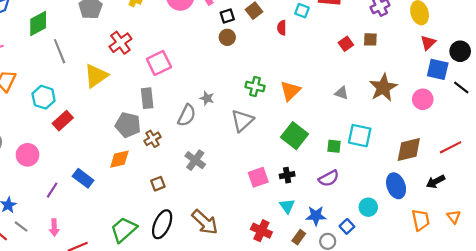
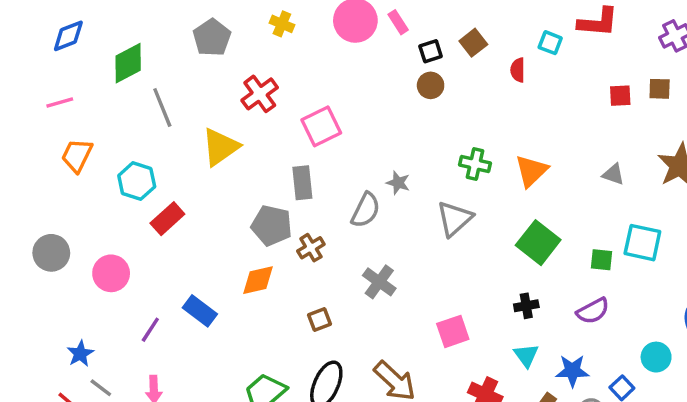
red square: (346, 44) -> (620, 96), turned 32
pink square: (258, 177) -> (453, 331), moved

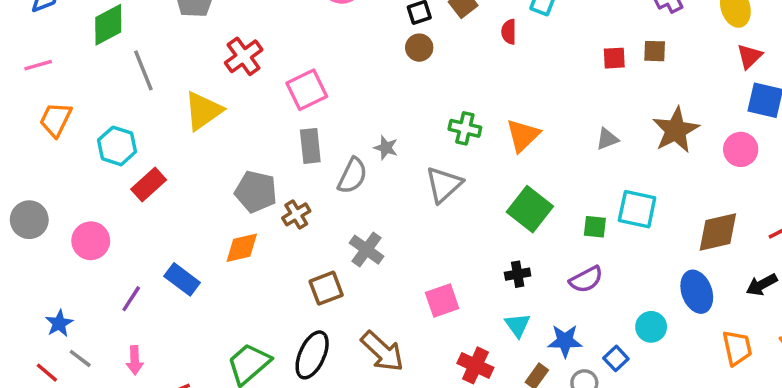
gray triangle: (613, 174) -> (607, 139), turned -40
gray rectangle: (302, 183) -> (310, 146), moved
brown square: (320, 319) -> (326, 288), moved, size x1.4

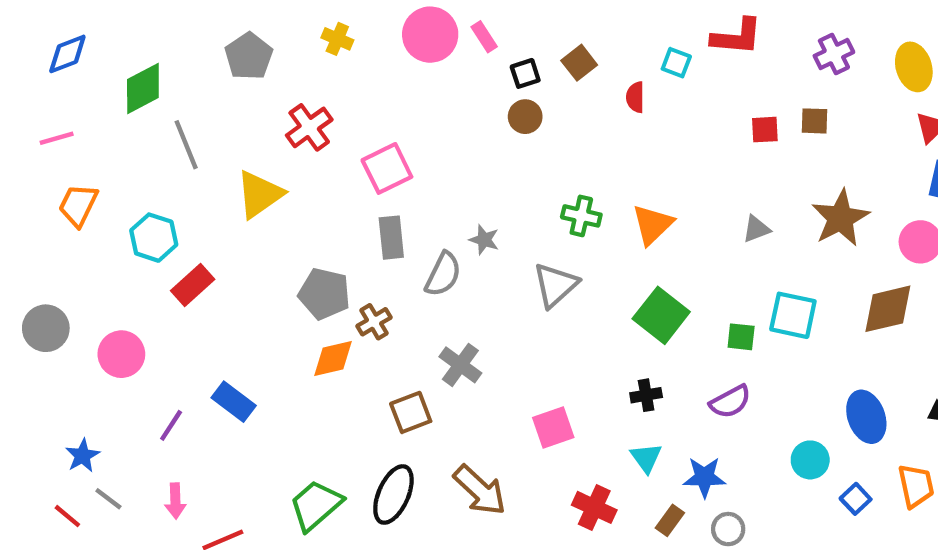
brown diamond: (718, 232) -> (888, 309), moved
orange diamond: (242, 248) -> (333, 358), moved
blue square: (616, 358) -> (856, 499), moved

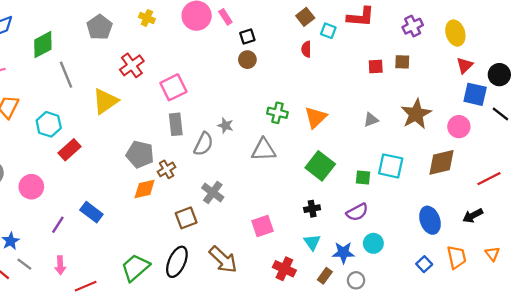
brown square: (579, 63) -> (305, 17), moved
gray triangle: (555, 285) -> (264, 150), turned 40
cyan circle: (810, 460) -> (373, 243), moved

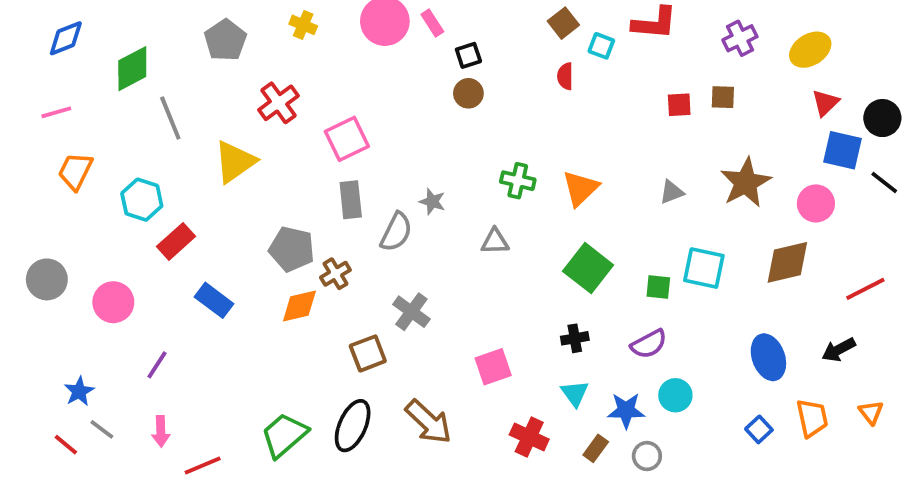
yellow ellipse: (455, 33) -> (810, 50), turned 75
gray triangle: (264, 150) -> (495, 241), size x0.7
blue rectangle: (91, 212) -> (214, 300), moved

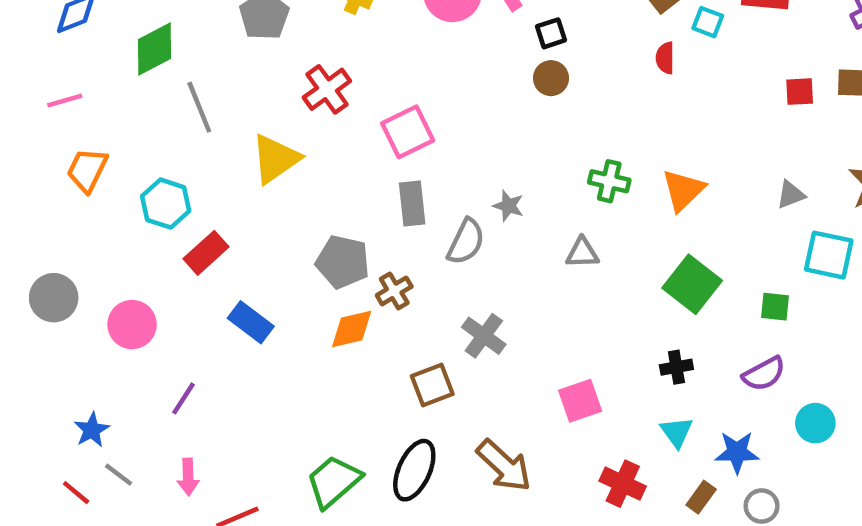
cyan square: (704, 268) -> (829, 255), moved
cyan circle: (675, 395) -> (815, 423), moved

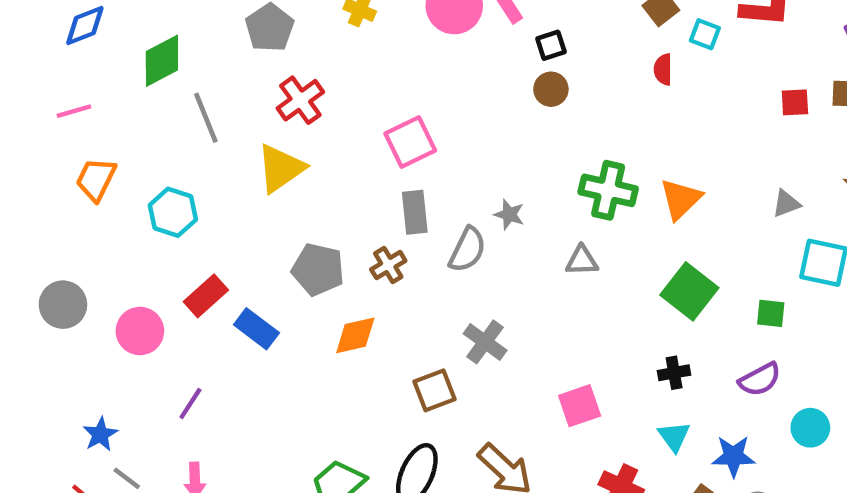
red cross: (327, 89) -> (300, 100), moved
green cross: (609, 181) -> (608, 190), size x1.4
red rectangle: (206, 253) -> (206, 296), moved
gray pentagon: (343, 262) -> (318, 269), moved
brown cross: (394, 291) -> (388, 265), moved

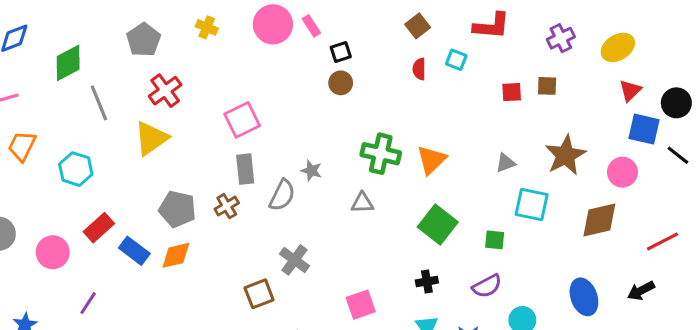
cyan square: (705, 34) -> (456, 60), moved
orange diamond: (355, 335) -> (176, 255), moved

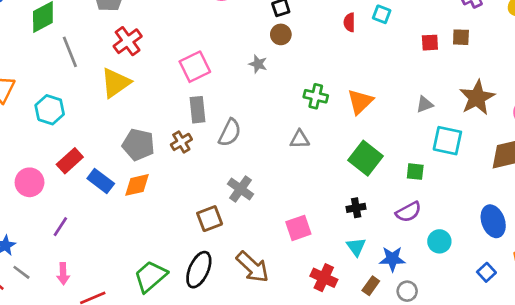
green cross: (381, 154) -> (316, 96), size x0.7
gray star: (311, 171) -> (258, 64), moved

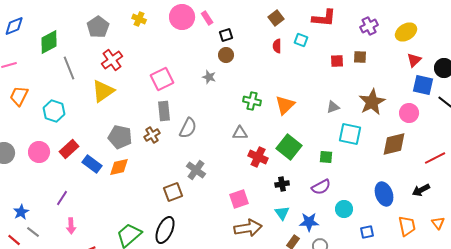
pink circle: (30, 182) -> (39, 152), moved
brown arrow: (253, 267) -> (248, 228), moved, turned -52
blue square: (486, 272) -> (367, 232), moved, turned 32
pink arrow: (63, 274) -> (71, 226), moved
red cross: (324, 278) -> (258, 157), moved

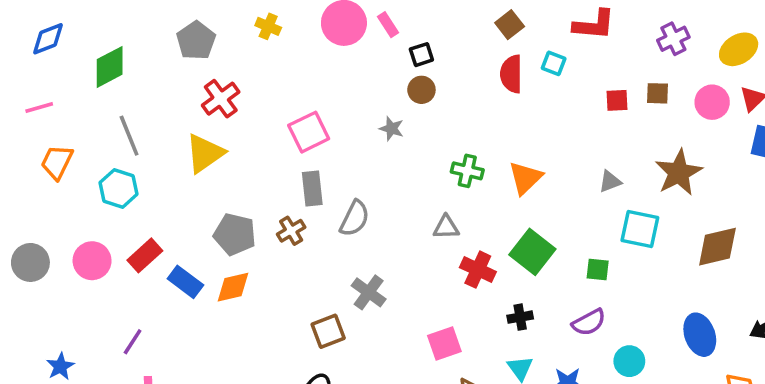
red semicircle: (277, 46) -> (511, 74), size x1.5
gray line: (69, 68) -> (129, 136), moved
pink circle: (409, 113) -> (712, 102), moved

